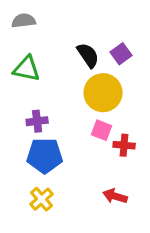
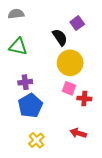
purple square: (121, 54) -> (77, 23), moved
blue pentagon: (45, 156) -> (30, 106), turned -30
yellow cross: (42, 199) -> (36, 140), moved

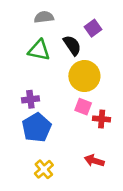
gray semicircle: (16, 14) -> (44, 17), moved
green triangle: (18, 46) -> (39, 50), moved

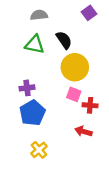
purple square: (93, 28) -> (89, 13), moved
red arrow: (94, 161) -> (84, 131), moved

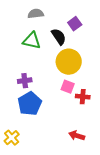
purple square: (89, 13) -> (75, 24), moved
red arrow: (84, 131) -> (77, 136), moved
yellow cross: (39, 150) -> (12, 138), moved

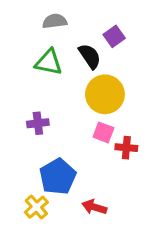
blue pentagon: (30, 104) -> (58, 177), moved
red arrow: (77, 136) -> (94, 207), moved
yellow cross: (12, 138) -> (36, 207), moved

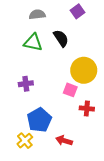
purple square: (114, 36) -> (78, 11), moved
yellow circle: (105, 94) -> (84, 70), moved
red cross: (126, 148) -> (87, 109), moved

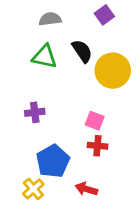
yellow circle: (84, 70) -> (113, 71), moved
red cross: (87, 109) -> (97, 146), moved

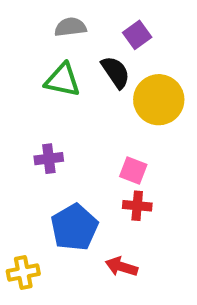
purple square: (104, 15) -> (137, 35), moved
yellow cross: (33, 189) -> (23, 273), moved, turned 30

